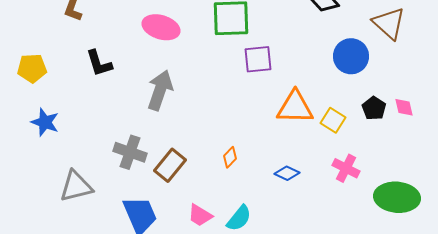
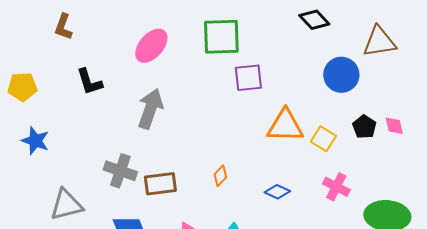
brown triangle: (389, 23) -> (379, 42), turned -51
pink ellipse: (161, 27) -> (151, 46), turned -66
brown rectangle: (170, 165) -> (160, 184), turned 44

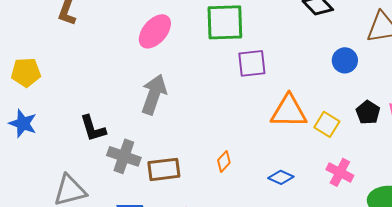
blue circle: (341, 75) -> (345, 60), size x0.7
black L-shape: (89, 82) -> (93, 128), moved
blue star: (35, 141) -> (23, 123), moved

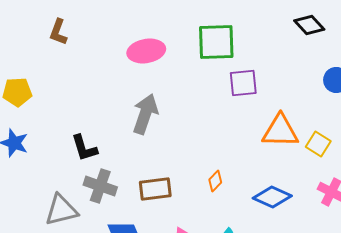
pink ellipse: (155, 31) -> (146, 51), turned 39
gray cross: (124, 156) -> (100, 186), moved
blue diamond: (281, 177) -> (272, 197), size x1.5

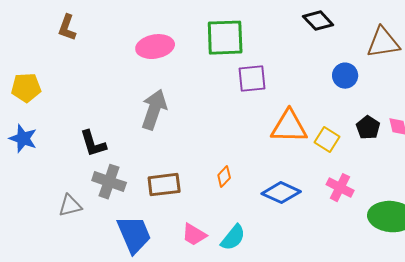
gray triangle: (61, 210) -> (70, 206), size x0.7

